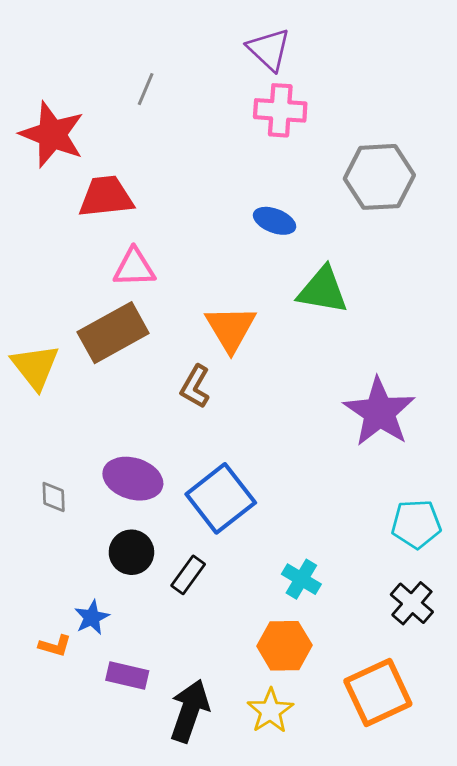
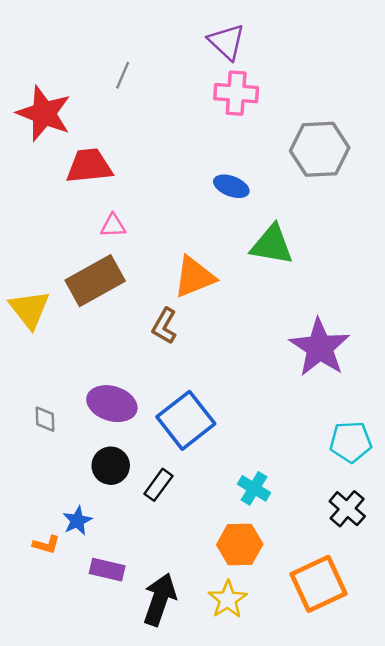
pink triangle: (134, 268) -> (113, 226), size x0.7
orange triangle: (231, 328) -> (194, 277), turned 39

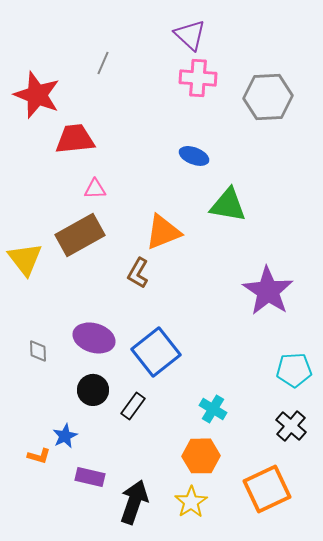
gray hexagon: (320, 149) -> (268, 97), moved

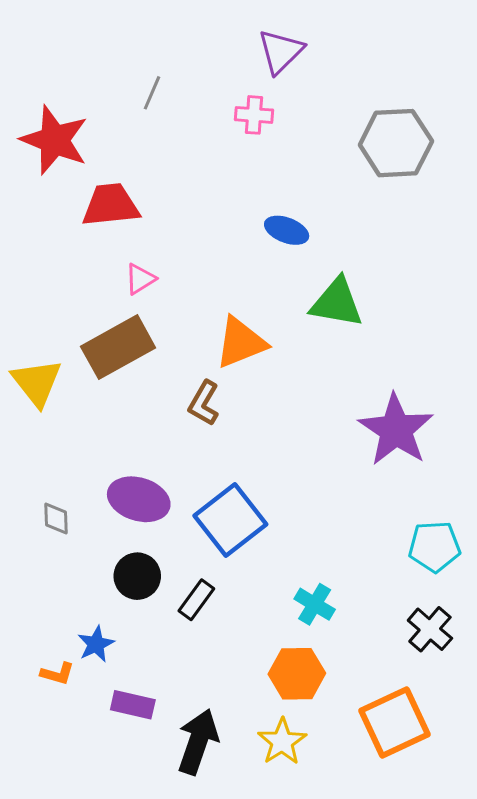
purple triangle: (190, 35) -> (281, 51), turned 32
pink cross: (198, 78) -> (254, 115), moved, size x0.7
pink triangle: (95, 189) -> (140, 279), turned -30

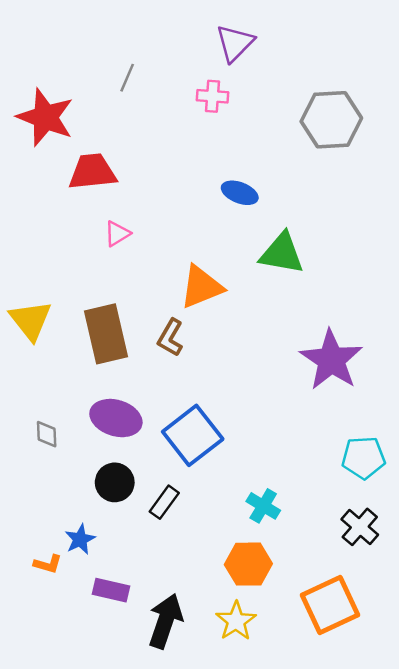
brown rectangle: (118, 347) -> (106, 334), moved, turned -74

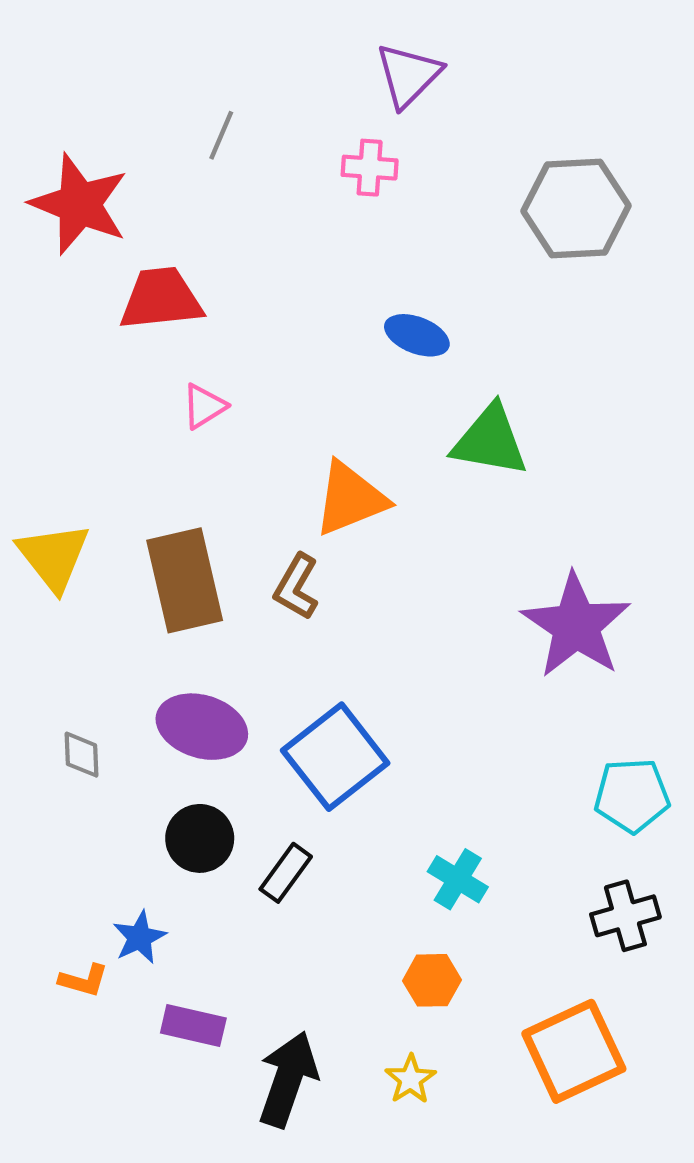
black cross: (360, 527) -> (625, 916), turned 33
orange hexagon: (248, 564) -> (432, 980), size x0.7
yellow star: (236, 621) -> (410, 1079), size x0.7

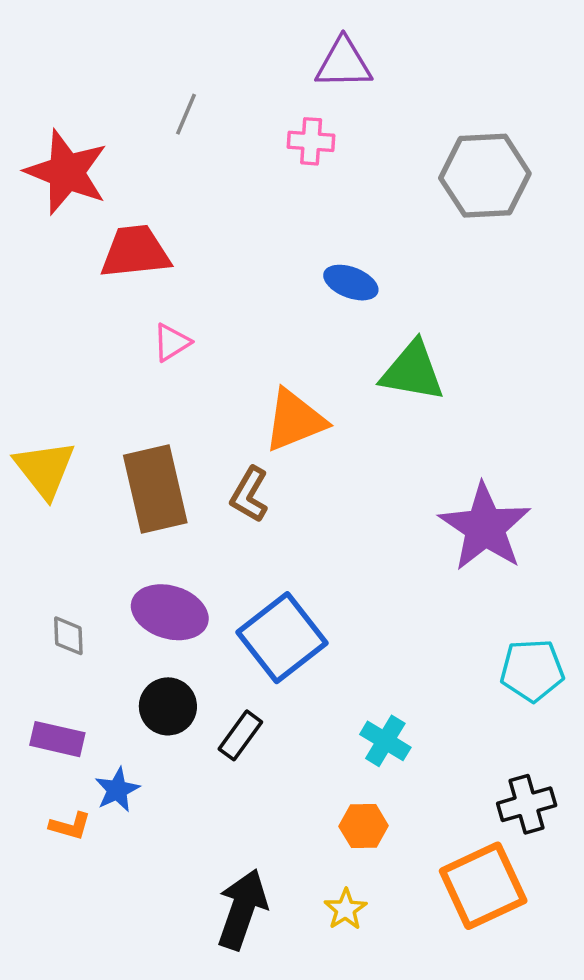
purple triangle: (408, 75) -> (344, 63), turned 44
black cross: (625, 916) -> (527, 804), moved
purple rectangle: (193, 1025) -> (57, 739), moved

